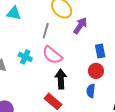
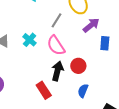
blue rectangle: (100, 51) -> (105, 43), moved
red circle: (96, 71) -> (78, 66), moved

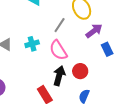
cyan cross: (30, 40) -> (32, 44), turned 32
blue rectangle: (105, 43) -> (107, 49), turned -32

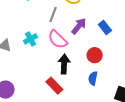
purple arrow: (94, 31) -> (79, 26), moved
red circle: (80, 71) -> (95, 55), moved

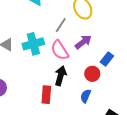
blue rectangle: (105, 28) -> (107, 59), moved, turned 64
cyan cross: (31, 39) -> (33, 44), size x1.5
red rectangle: (54, 86) -> (46, 95), turned 36

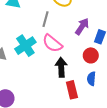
purple arrow: (83, 42) -> (82, 26), moved
red rectangle: (46, 95) -> (72, 90), moved

